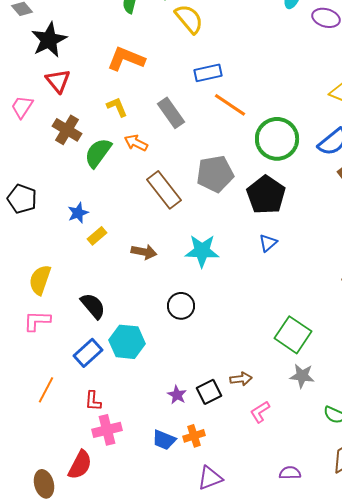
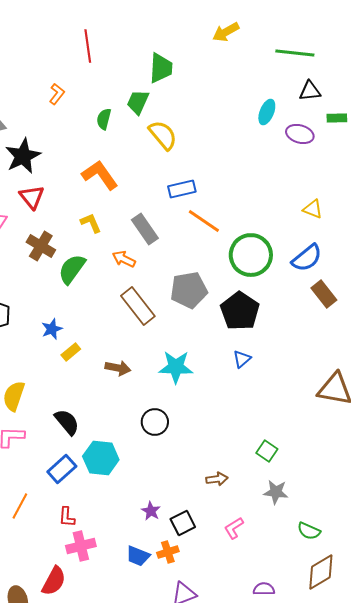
orange L-shape: (126, 59) -> (100, 175), turned 33
orange arrow: (136, 143) -> (124, 259), moved
green square: (293, 335) -> (267, 451), size x0.6
brown arrow: (241, 379) -> (217, 479), moved
black square: (209, 392) -> (183, 523), moved

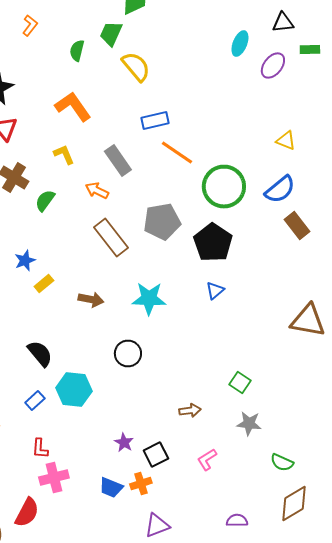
purple ellipse: (300, 134) -> (273, 66), turned -68
green semicircle: (72, 269) -> (45, 200), size x0.7
blue rectangle: (62, 469) -> (35, 400), size x0.7

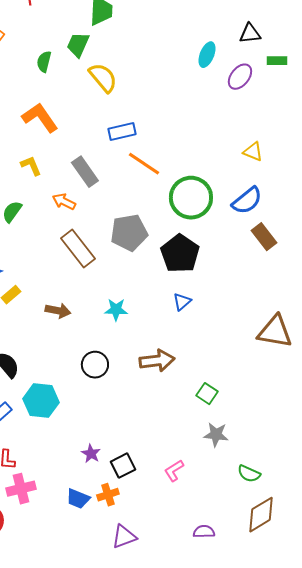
cyan star: (149, 298) -> (116, 310), size x0.7
brown arrow: (190, 410) -> (157, 361), moved, size x1.6

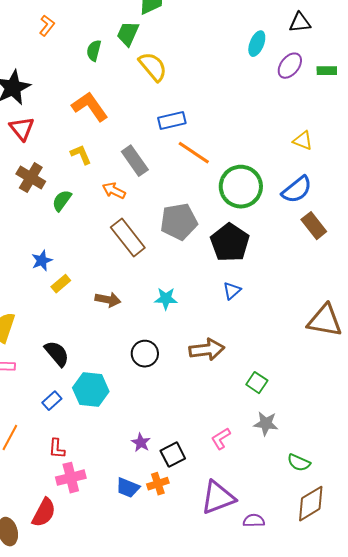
green rectangle: (277, 61) -> (327, 71), moved
pink L-shape: (174, 471) -> (221, 439), moved
purple triangle: (124, 537) -> (218, 498), moved, size x1.4

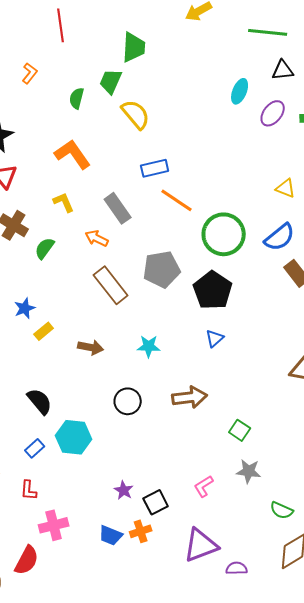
red L-shape: (57, 449) -> (29, 490), moved

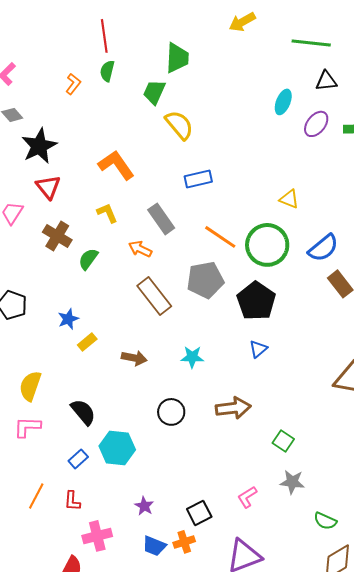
green semicircle: (77, 98) -> (107, 71), moved
yellow triangle: (286, 188) -> (289, 199), moved
orange line: (177, 200) -> (220, 237), moved
purple star: (124, 490) -> (144, 506), moved

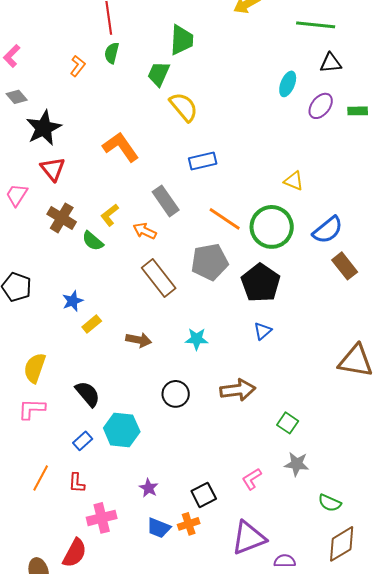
yellow L-shape: (107, 213) -> (110, 215), moved, turned -105
green semicircle: (88, 259) -> (93, 241), turned -85

